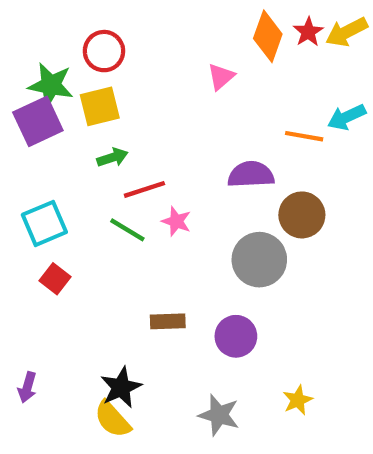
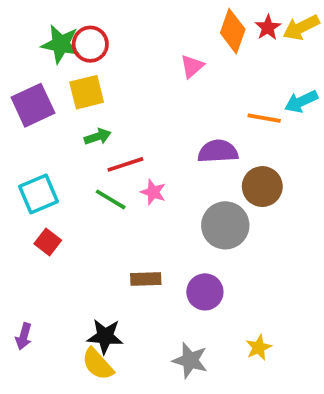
green star: (51, 85) -> (61, 44), moved
black star: (121, 387) -> (105, 336), turned 30

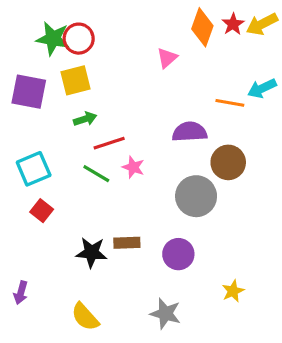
purple square: (33, 105) -> (29, 92), turned 36
black star: (105, 336) -> (92, 252), moved
yellow star: (259, 347) -> (233, 291), moved

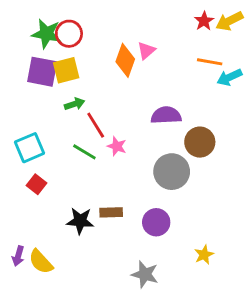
orange diamond: (202, 27) -> (125, 60), moved
purple square: (29, 92) -> (42, 72), moved
orange line: (230, 103) -> (210, 62), moved
red line: (109, 143) -> (96, 125), turned 76
yellow semicircle: (85, 317) -> (41, 262), moved

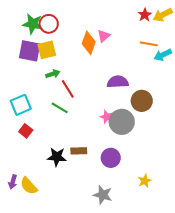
pink star: (117, 146) -> (107, 117), moved

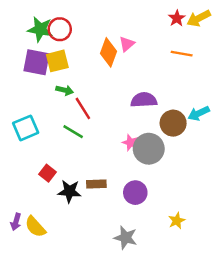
cyan arrow: (163, 55) -> (199, 113), moved
green arrow: (53, 74) -> (65, 90), turned 32
red square: (26, 131) -> (48, 173), moved

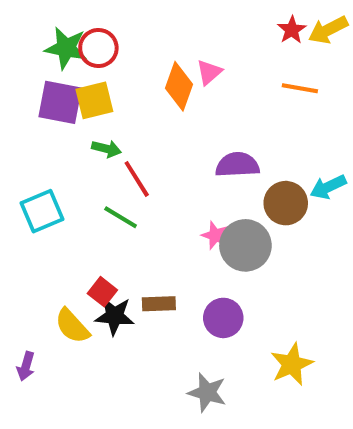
red square: (48, 173) -> (102, 292), moved
yellow star: (177, 221) -> (292, 364), size x1.5
yellow semicircle: (35, 227) -> (72, 326), moved

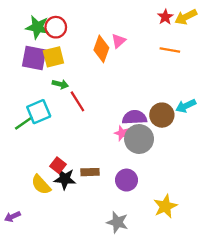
purple semicircle: (237, 165) -> (134, 117), moved
cyan square: (42, 211) -> (39, 112), moved
green line: (121, 217) -> (24, 123), moved, turned -66
purple arrow: (26, 366) -> (12, 217), moved, turned 49

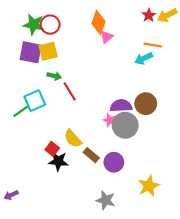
orange diamond: (101, 49) -> (98, 23), moved
cyan arrow: (186, 106) -> (144, 58), moved
brown rectangle: (90, 172) -> (91, 155), moved, turned 42
yellow semicircle: (41, 185) -> (73, 139), moved

